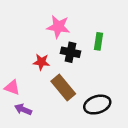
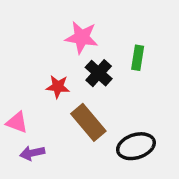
black cross: (70, 52) -> (99, 73), turned 30
purple arrow: (23, 109) -> (32, 153), turned -35

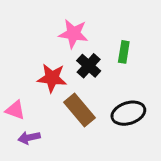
red star: (58, 87) -> (52, 78), size x1.4
black ellipse: (136, 146) -> (128, 113), moved

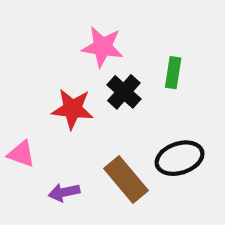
brown rectangle: (79, 110) -> (126, 180), moved
purple arrow: (29, 138) -> (64, 192), moved

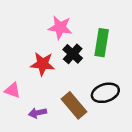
green rectangle: (173, 73) -> (102, 43), size x1.5

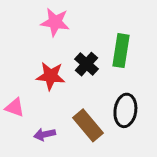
pink star: (60, 28) -> (55, 22), moved
black ellipse: (105, 93) -> (125, 110), turned -64

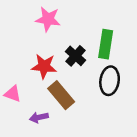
black ellipse: (125, 110) -> (110, 81), moved
brown rectangle: (88, 125) -> (61, 95), moved

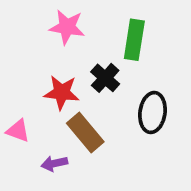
green rectangle: (106, 44) -> (134, 40), moved

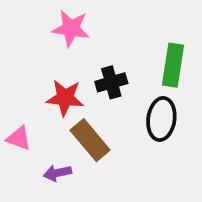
green rectangle: (134, 40) -> (173, 65), moved
black cross: (105, 78) -> (111, 82), turned 32

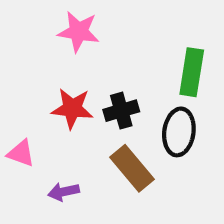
black cross: (111, 82) -> (121, 111), moved
brown rectangle: (90, 140) -> (132, 168), moved

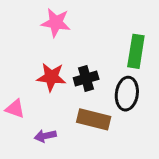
brown rectangle: (132, 168) -> (94, 119), turned -36

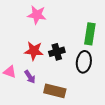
brown rectangle: (94, 119) -> (55, 91), moved
purple arrow: (45, 136) -> (30, 77), moved, turned -112

